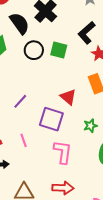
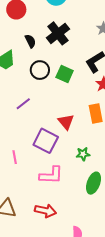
black semicircle: (20, 23) -> (30, 41), size x0.6
purple line: (20, 101) -> (23, 104), moved
pink L-shape: (63, 152) -> (51, 175), turned 75

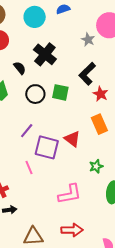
purple square: (46, 141) -> (47, 147), moved
pink line: (15, 157) -> (29, 168), moved

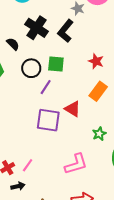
black L-shape: (87, 74) -> (65, 31), moved
orange rectangle: (99, 124) -> (98, 91), turned 66
purple line: (27, 131) -> (46, 87), moved
pink line: (29, 168) -> (28, 165), moved, turned 64

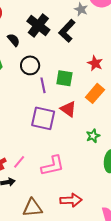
green square: (56, 64) -> (64, 78), moved
purple line: (46, 87) -> (43, 85), turned -49
pink L-shape: (76, 164) -> (53, 166), moved

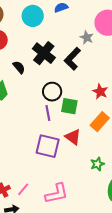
black circle: (30, 65) -> (52, 92), moved

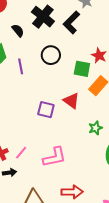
green square: (69, 106) -> (82, 69), moved
purple line: (48, 113) -> (21, 66), moved
purple square: (48, 146) -> (46, 110), size x0.7

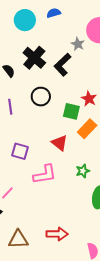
purple square: (46, 110) -> (20, 151), moved
pink L-shape: (55, 157) -> (45, 174), moved

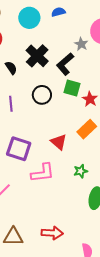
green square: (71, 111) -> (72, 88), moved
purple square: (20, 151) -> (19, 149), size x1.4

